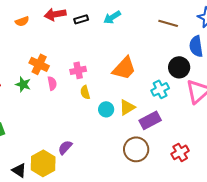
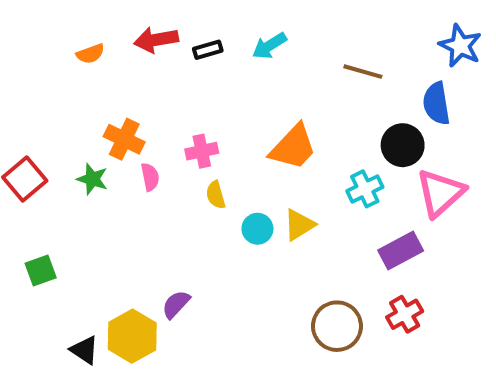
brown line: (168, 23) -> (363, 72), moved
purple rectangle: (150, 120) -> (401, 251), moved
brown circle: (136, 149) -> (337, 326), moved

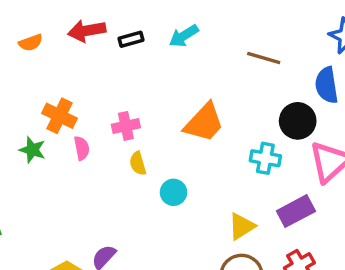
cyan cross: (365, 189) -> (265, 158), turned 36
yellow triangle: (299, 225) -> (242, 226), moved

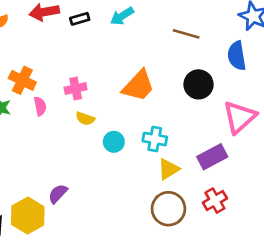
black circle: (298, 121) -> (199, 84), moved
cyan cross: (265, 158) -> (155, 139), moved
yellow semicircle: (138, 163) -> (85, 119), turned -54

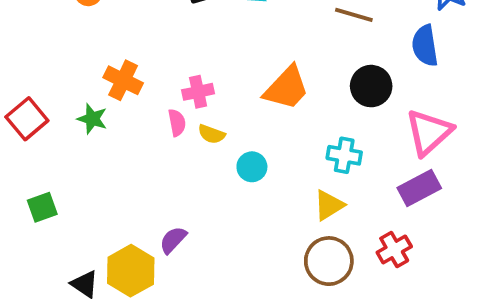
pink semicircle: (40, 106) -> (177, 123), moved
cyan cross: (155, 139) -> (344, 155), moved
purple rectangle: (212, 157) -> (419, 188), moved

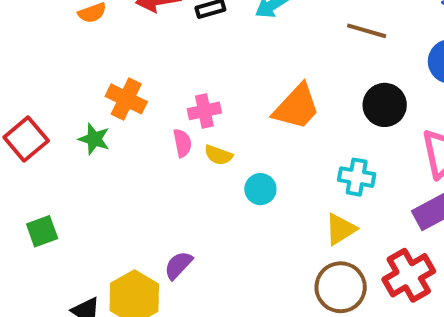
red cross: (394, 249) -> (409, 275), size x1.4

